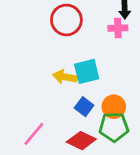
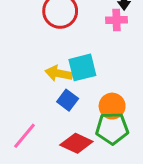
blue square: (84, 107) -> (68, 100), moved

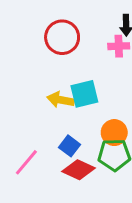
blue square: (68, 100) -> (70, 146), moved

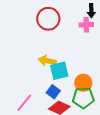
cyan square: (84, 94) -> (59, 71), moved

